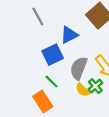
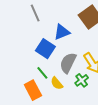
blue square: (53, 55) -> (45, 49), turned -36
yellow semicircle: (82, 90) -> (57, 83), moved

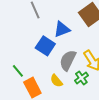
green line: (42, 73) -> (18, 71), moved

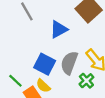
blue square: (45, 46) -> (45, 64), moved
yellow semicircle: (56, 81) -> (43, 86), moved

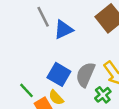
blue triangle: (59, 29) -> (64, 29), moved

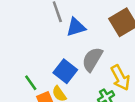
gray semicircle: (85, 75) -> (92, 59), moved

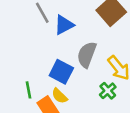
green line: (31, 83) -> (29, 90), turned 35

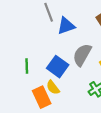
green line: (29, 90) -> (27, 66), moved

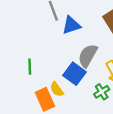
blue square: (58, 67) -> (75, 74), moved

